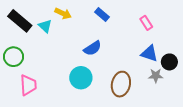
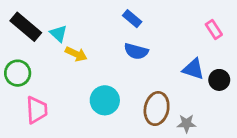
yellow arrow: (63, 13) -> (76, 54), moved
pink rectangle: (146, 23) -> (214, 29), moved
blue semicircle: (92, 48) -> (136, 51), moved, turned 48
gray star: (156, 76) -> (187, 124), moved

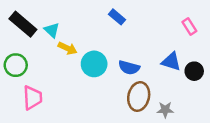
blue semicircle: (136, 51) -> (129, 68), moved
cyan circle: (105, 100) -> (94, 64), moved

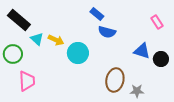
cyan triangle: (52, 30) -> (37, 39), moved
blue semicircle: (129, 68) -> (107, 32), moved

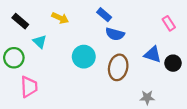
black rectangle: (19, 20) -> (20, 21), size x0.7
yellow arrow: (56, 40) -> (60, 18), moved
brown ellipse: (115, 80) -> (118, 67), moved

